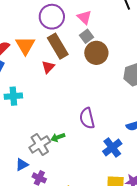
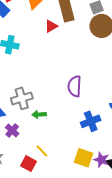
green arrow: (58, 137) -> (39, 114), moved

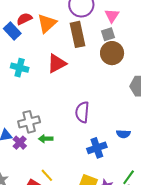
red triangle: (51, 26) -> (57, 63), moved, size x1.5
purple cross: (12, 131) -> (20, 143), moved

